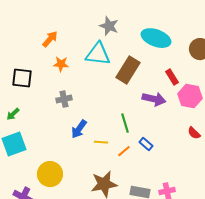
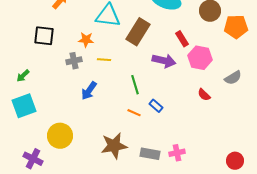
orange star: (61, 64) -> (86, 40), moved
black square: (22, 78) -> (44, 36), moved
yellow line: (101, 142) -> (104, 60), moved
orange line: (124, 151) -> (134, 113), turned 64

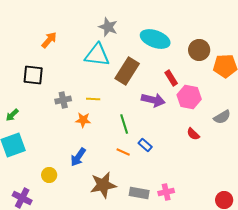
orange star: (86, 40) -> (83, 120), moved
blue arrow: (89, 91) -> (78, 157), moved
yellow circle: (60, 136) -> (49, 175), size x0.6

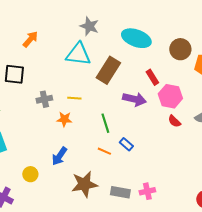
red semicircle: (193, 134) -> (174, 121), moved

